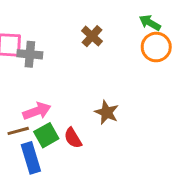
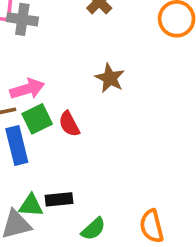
brown star: (107, 112) -> (110, 78), moved

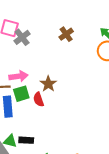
gray cross: (22, 19) -> (22, 37), turned 35
brown star: (110, 78) -> (48, 84), moved

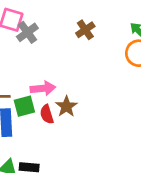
pink arrow: (18, 76) -> (43, 88), moved
brown star: (48, 84) -> (66, 106), moved

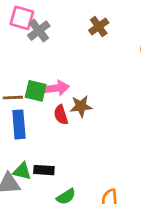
green square: (24, 106) -> (36, 91), moved, turned 30
brown star: (66, 106) -> (81, 106), turned 30

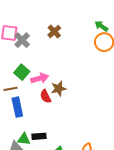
brown cross: (99, 26) -> (54, 31), moved
green square: (36, 91) -> (22, 72), moved, turned 35

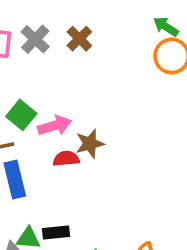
gray cross: (22, 40) -> (35, 39), moved
red semicircle: (45, 96) -> (66, 159), turned 112

